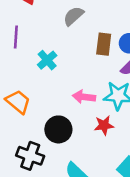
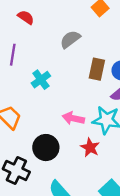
red star: (104, 125) -> (90, 147), turned 30

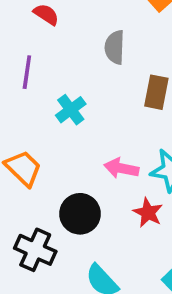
gray semicircle: (70, 39) -> (115, 47), turned -50

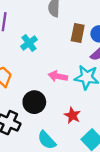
red star: (148, 213) -> (72, 115), moved

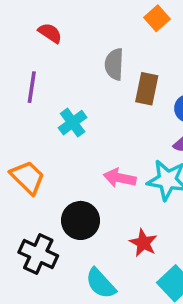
brown rectangle: (78, 33) -> (147, 89), moved

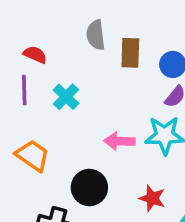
red semicircle: (50, 33) -> (35, 55), moved
purple line: (32, 87) -> (24, 90), moved

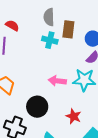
cyan cross: (66, 97) -> (50, 40), moved, turned -35

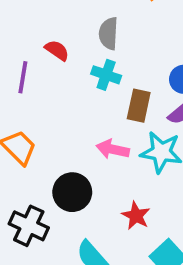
red semicircle: (12, 25) -> (57, 50), moved
brown rectangle: (68, 29) -> (139, 106), moved

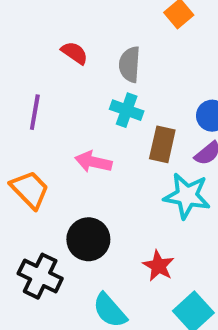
red semicircle: (57, 50) -> (75, 53), moved
pink arrow: (113, 149) -> (93, 162), moved

